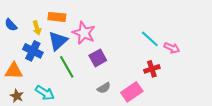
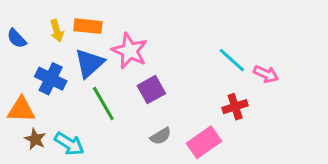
yellow arrow: (37, 28) -> (57, 31), moved
brown star: (17, 96) -> (35, 139), moved

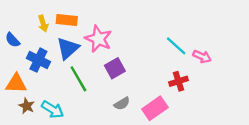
blue semicircle: (17, 38) -> (13, 40), moved

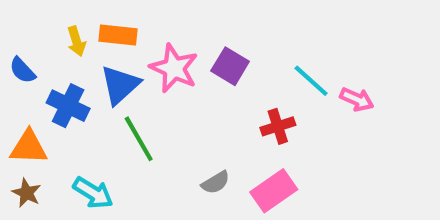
purple square: (115, 68) -> (230, 66), moved, turned -30
red cross: (178, 81) -> (278, 126), moved
brown star: (27, 106) -> (27, 193), moved

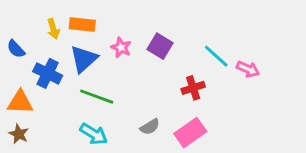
pink star: (174, 68) -> (121, 48), size x0.6
green line: (139, 139) -> (97, 97), turned -40
cyan arrow: (93, 193) -> (94, 134), moved

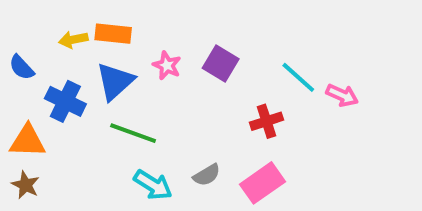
yellow arrow: (53, 29) -> (73, 40), turned 96
cyan arrow: (94, 134) -> (153, 185), moved

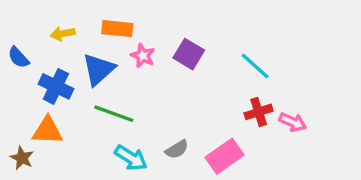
orange rectangle: (113, 34) -> (117, 29), moved
pink arrow: (342, 95) -> (293, 122), moved
red cross: (266, 121) -> (259, 112), moved
orange triangle: (28, 141) -> (47, 131), moved

